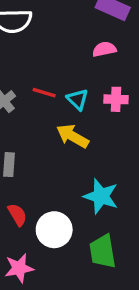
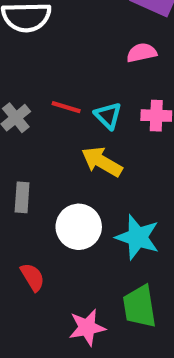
red semicircle: (17, 215) -> (33, 277), moved
white circle: (54, 230) -> (79, 227), moved
pink star: (19, 268) -> (87, 327), moved

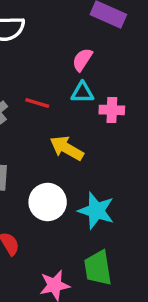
pink semicircle: (142, 53) -> (82, 60), moved, turned -45
cyan triangle: (108, 116) -> (82, 93), moved, turned -45

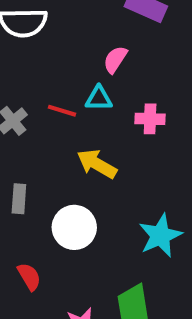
cyan triangle: (82, 93) -> (99, 98), moved
cyan star: (96, 211) -> (160, 236), moved, turned 30

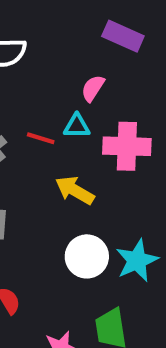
pink cross: (150, 119) -> (127, 146), size x1.6
white circle: (74, 227) -> (87, 256), moved

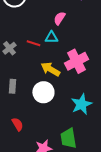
pink cross: (127, 146) -> (76, 61), moved, turned -30
white circle: (87, 256) -> (43, 92), moved

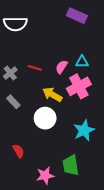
pink semicircle: (59, 18) -> (61, 67), moved
cyan triangle: (51, 37) -> (82, 62), moved
gray rectangle: (12, 86) -> (13, 102), moved, turned -48

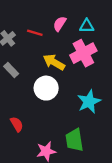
pink semicircle: (61, 67) -> (60, 24), moved

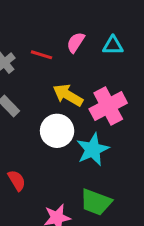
pink cross: (83, 53) -> (108, 106), moved
cyan star: (89, 102) -> (93, 149), moved
green trapezoid: (74, 140) -> (96, 202), turned -60

